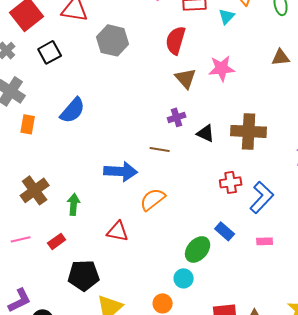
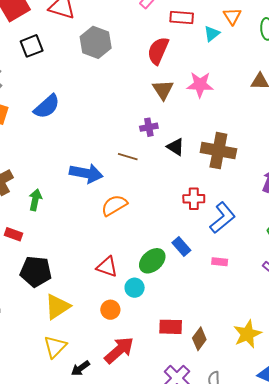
red triangle: (118, 231) -> (107, 267), moved
red rectangle: (57, 241) -> (14, 234), turned 48

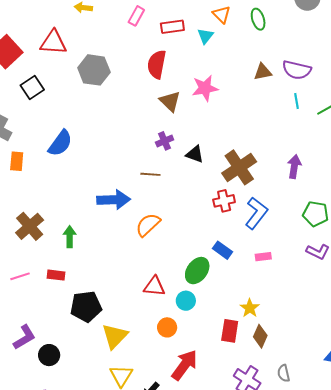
brown cross: (218, 151) -> (239, 167), moved, turned -32
red rectangle: (171, 327) -> (230, 331), turned -70
yellow star: (247, 334) -> (250, 308), moved, size x0.7

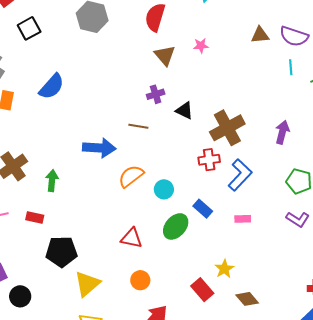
pink star: (205, 88) -> (201, 46), size x0.6
cyan circle: (186, 301) -> (164, 189), moved
red rectangle: (230, 331) -> (202, 290), turned -55
brown diamond: (260, 336) -> (247, 299), moved, turned -70

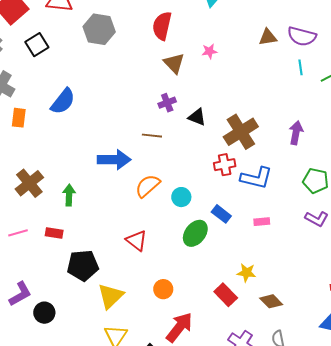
blue L-shape: (240, 175) -> (256, 178), turned 64
red triangle: (132, 238) -> (137, 241), moved, turned 30
yellow star: (224, 269) -> (246, 273), turned -30

